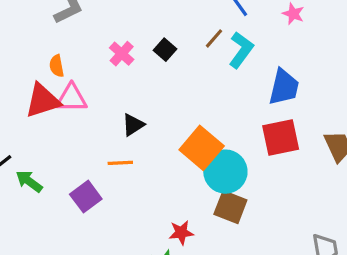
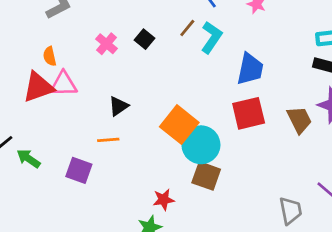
purple square: (86, 197) -> (79, 170), turned -32

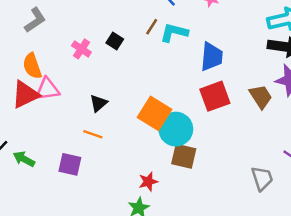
cyan L-shape: (211, 37) -> (174, 32), turned -104
orange semicircle: (50, 56) -> (32, 66), size x1.5
orange line: (108, 140) -> (93, 134), turned 30

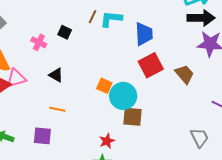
brown trapezoid: (261, 97) -> (185, 74), moved
black triangle: (99, 103) -> (56, 75), moved, turned -42
orange square: (154, 113) -> (104, 86), size x0.6
gray trapezoid: (262, 178) -> (200, 138), moved

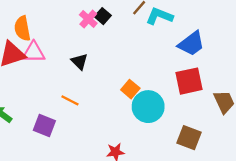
blue trapezoid: (144, 34) -> (191, 44), turned 40
pink cross: (39, 42) -> (88, 19), moved
brown square: (132, 117) -> (189, 138), moved

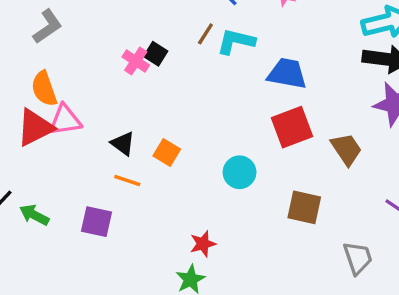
blue trapezoid: (191, 44) -> (287, 74), turned -124
black triangle: (79, 62) -> (123, 144), moved
orange square: (130, 89) -> (167, 152), moved
cyan circle: (148, 107) -> (240, 172), size x0.7

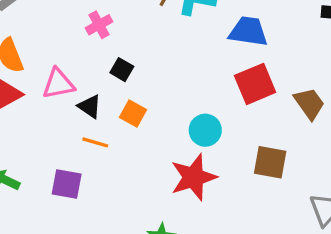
black square: (156, 54) -> (122, 70), moved
pink cross: (136, 61) -> (99, 25), turned 30
pink triangle: (65, 120) -> (58, 84), moved
red star: (203, 244) -> (193, 177), moved, size x1.8

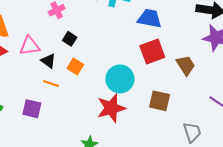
cyan circle: (205, 130) -> (120, 79), size x1.4

